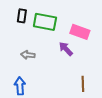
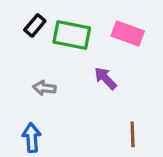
black rectangle: (22, 16) -> (35, 25), turned 32
pink rectangle: (80, 32) -> (128, 33), moved

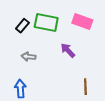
black rectangle: (35, 25) -> (22, 26), moved

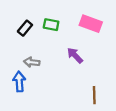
green rectangle: (46, 22) -> (51, 25), size x0.6
blue arrow: (20, 89) -> (19, 81), moved

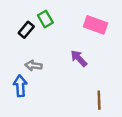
green rectangle: (51, 25) -> (45, 19), moved, turned 49

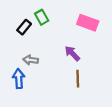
brown line: (99, 100) -> (78, 79), moved

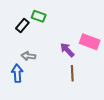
green rectangle: (42, 17) -> (39, 16), turned -40
pink rectangle: (88, 23) -> (90, 42), moved

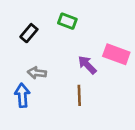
green rectangle: (39, 16) -> (67, 21), moved
brown line: (72, 73) -> (79, 95), moved

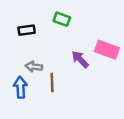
black rectangle: (29, 33) -> (27, 30), turned 42
brown line: (79, 95) -> (52, 82), moved

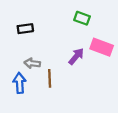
green rectangle: (62, 19) -> (82, 18), moved
purple arrow: (80, 59) -> (76, 56), turned 84

